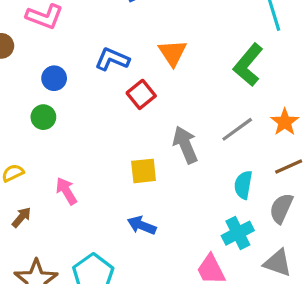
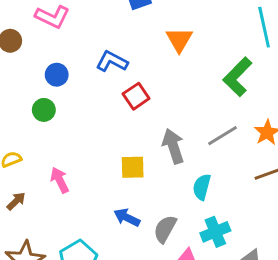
orange triangle: (173, 53) -> (179, 40), moved
cyan semicircle: (243, 185) -> (202, 187), moved
gray semicircle: (281, 208) -> (165, 229), moved

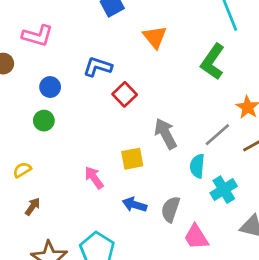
gray line: (222, 136) -> (217, 135), moved
pink arrow: (60, 180) -> (94, 178), moved
cyan cross: (215, 232) -> (224, 190), moved

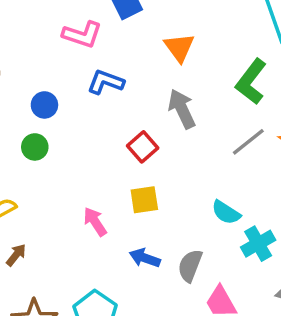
pink L-shape: (38, 36) -> (82, 35), moved
red square: (125, 94) -> (143, 147), moved
gray arrow: (165, 134) -> (182, 109), moved
gray line: (217, 135) -> (248, 142), moved
cyan semicircle: (197, 166) -> (226, 212), turned -65

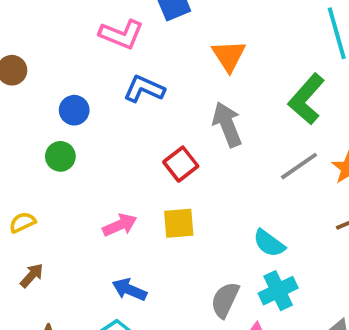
pink arrow: (95, 222) -> (120, 225), moved, turned 96
cyan cross: (258, 244) -> (278, 291), moved
blue arrow: (145, 258) -> (129, 290), moved

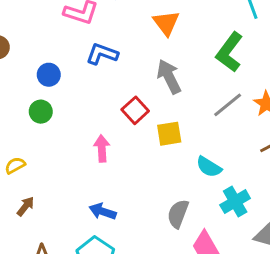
yellow square: (179, 223) -> (169, 134), moved
pink arrow: (120, 225) -> (102, 148), moved, turned -65
cyan cross: (278, 291) -> (235, 202), moved

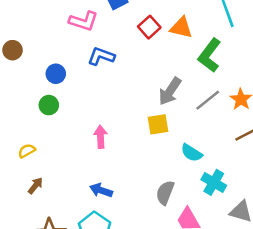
orange triangle: (166, 23) -> (181, 28), moved, turned -40
gray arrow: (169, 77) -> (170, 91), moved, turned -120
red square: (135, 110) -> (149, 27), moved
cyan cross: (235, 202) -> (214, 182), turned -30

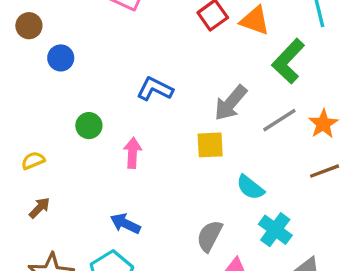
blue L-shape: (101, 56) -> (155, 89), moved
blue circle: (56, 74) -> (61, 58), moved
green circle: (49, 105) -> (89, 126), moved

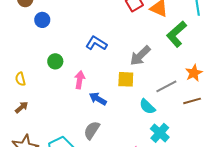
gray line: (279, 120) -> (166, 86), moved
yellow semicircle: (33, 161) -> (20, 79), turned -88
blue arrow: (125, 224) -> (98, 99), moved
gray semicircle: (209, 236) -> (92, 130), moved

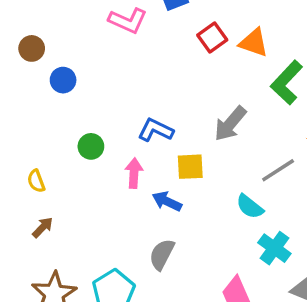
blue L-shape: (96, 43) -> (156, 130), moved
yellow square: (126, 79) -> (190, 167), moved

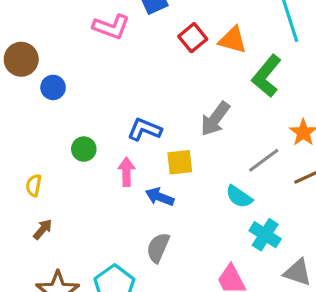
brown circle: (32, 48) -> (21, 59), size x1.4
yellow semicircle: (36, 181) -> (34, 185), turned 35

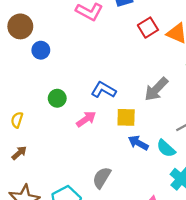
pink arrow: (126, 172) -> (86, 119), turned 48
blue arrow: (160, 197) -> (138, 143), moved

